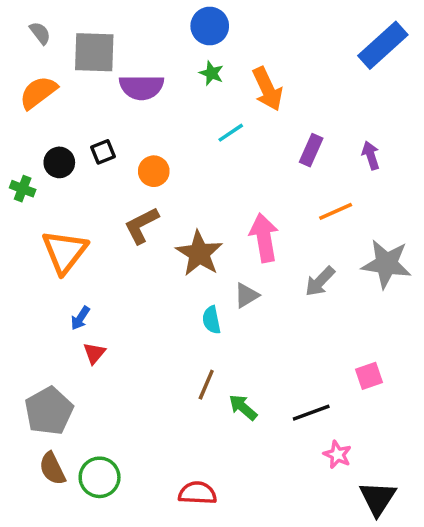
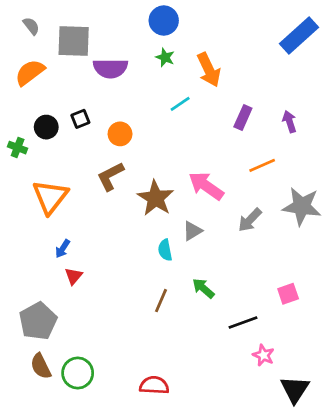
pink arrow: (264, 238) -> (206, 186), turned -45
green arrow: (243, 407) -> (203, 288), moved

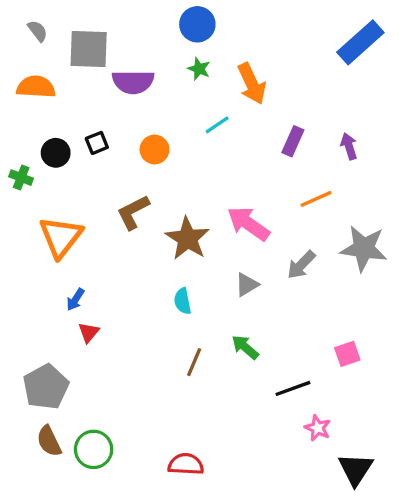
orange semicircle: (30, 72) -> (36, 87), turned 40
orange circle: (120, 134) -> (155, 150), moved
gray triangle: (192, 231) -> (247, 285), moved
cyan semicircle: (165, 250) -> (183, 301), moved

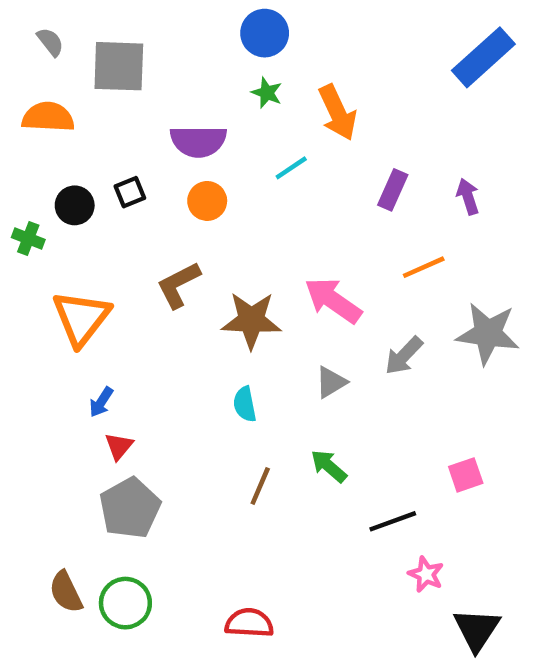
purple semicircle: (133, 82) -> (198, 141), moved
brown star: (187, 238) -> (251, 320), turned -30
gray pentagon: (46, 387) -> (130, 508), moved

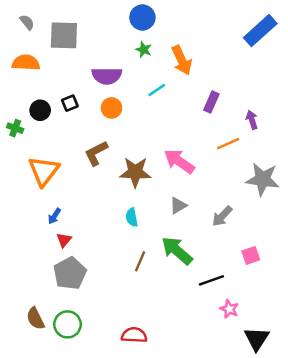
purple arrow: (468, 197) -> (252, 120), moved
gray arrow: (404, 356) -> (222, 216), moved
green arrow: (329, 466) -> (177, 251), size x1.6

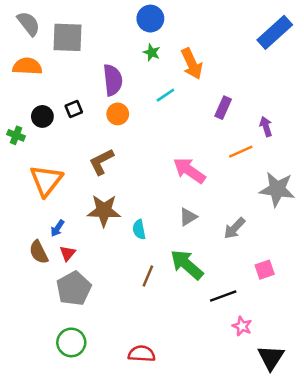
gray semicircle: (27, 22) -> (29, 24), size x1.5
purple semicircle: (107, 76) -> (113, 80), turned -96
brown star: (135, 172) -> (104, 211), moved
brown semicircle: (35, 318) -> (39, 252), moved

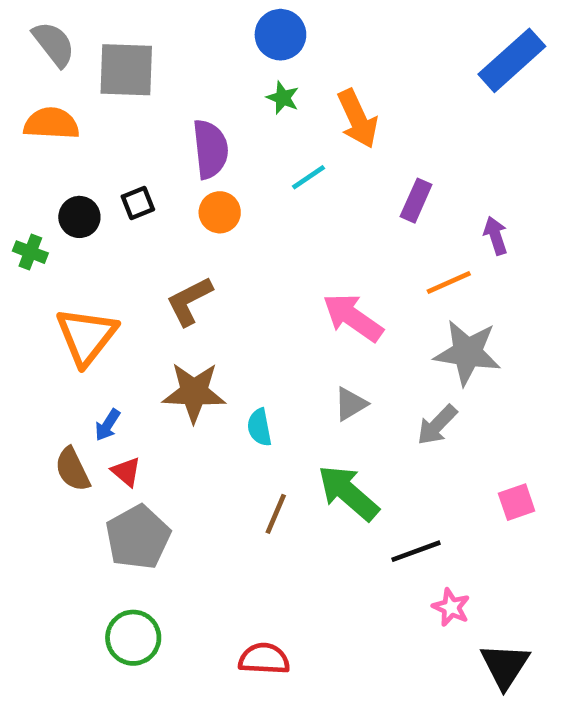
gray star: (277, 189) -> (467, 353), moved
red triangle: (68, 253) -> (126, 472), turned -30
pink square: (265, 270) -> (517, 502), moved

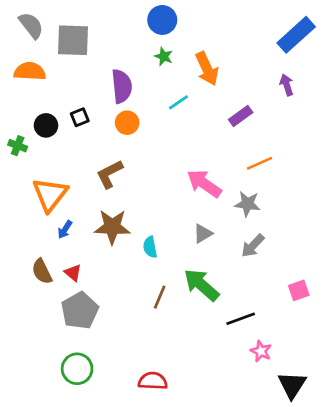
purple rectangle: (416, 201) -> (241, 116), turned 30
purple arrow: (496, 236) -> (287, 85), moved
gray star: (467, 353) -> (247, 204), moved, size x0.7
blue arrow: (107, 425) -> (65, 229), moved

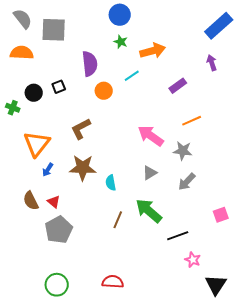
orange arrow: (207, 69) -> (153, 51), turned -80
orange circle: (127, 123) -> (104, 91), moved
green circle: (77, 369) -> (57, 285), moved

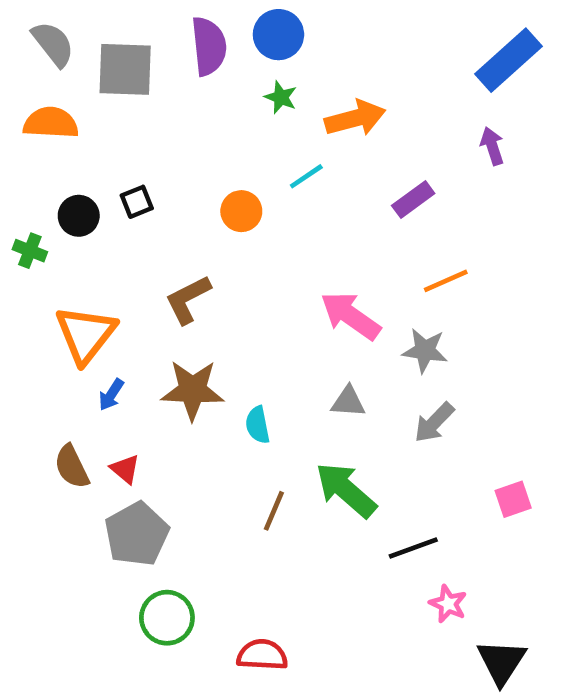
purple semicircle: (90, 64) -> (209, 46), moved
gray triangle: (150, 173) -> (348, 402), turned 35
green circle: (57, 285) -> (167, 618), moved

